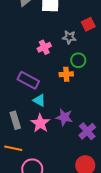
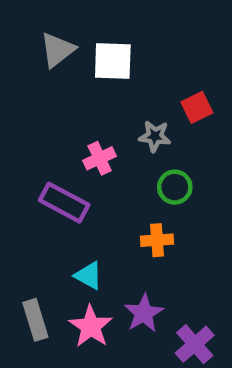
orange cross: (66, 74) -> (157, 240), moved
purple rectangle: (28, 80) -> (64, 203), moved
purple star: (64, 117) -> (144, 313), turned 30

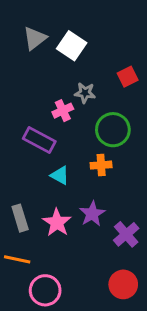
white square: (113, 61) -> (72, 46), turned 32
gray star: (155, 136) -> (85, 93), moved
green circle: (175, 187) -> (113, 130), size x1.5
cyan triangle: (88, 276) -> (60, 175), moved

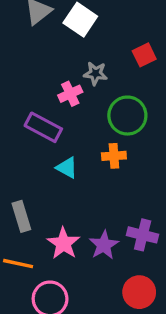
purple star: (92, 214) -> (104, 245), moved
pink star: (57, 223) -> (63, 243), moved
purple cross: (126, 234) -> (143, 235), turned -35

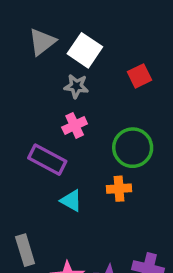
red square: (144, 55) -> (140, 76), moved
gray star: (95, 73) -> (76, 86), moved

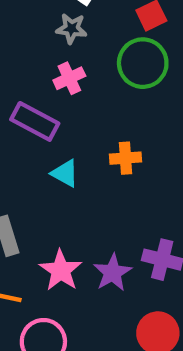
green circle: (133, 148) -> (143, 63), moved

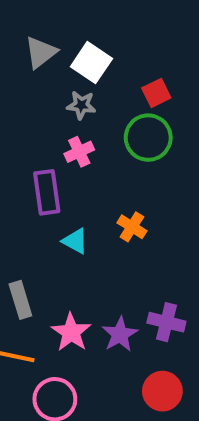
purple rectangle: (35, 121) -> (47, 192), turned 54
orange cross: (125, 158) -> (132, 227), turned 36

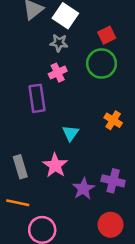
orange cross: (132, 227) -> (113, 120), moved
cyan triangle: (75, 241) -> (71, 133), moved, turned 36
pink star: (71, 332) -> (55, 165), moved

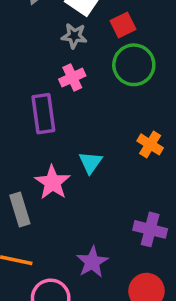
red square: (107, 35) -> (123, 25), moved
pink star: (55, 165) -> (52, 182), moved
purple star: (83, 189) -> (92, 262), moved

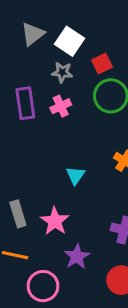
purple rectangle: (43, 114) -> (25, 103), moved
pink star: (52, 182) -> (55, 221), moved

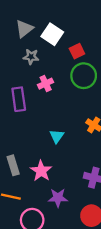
gray star: (62, 72) -> (31, 57), moved
purple rectangle: (25, 103) -> (19, 99), moved
purple star: (77, 257) -> (58, 198), turned 30

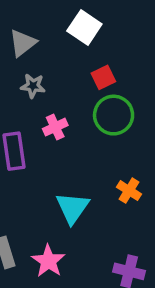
white square: (52, 34) -> (84, 27), moved
cyan triangle: (57, 136) -> (72, 208), size x1.5

